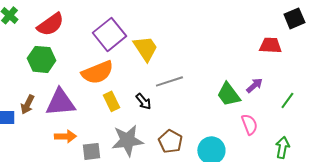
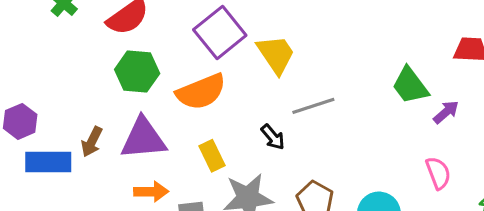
green hexagon: (41, 59) -> (137, 72), moved
green trapezoid: (228, 94) -> (410, 86), moved
yellow rectangle: (111, 101) -> (212, 156), moved

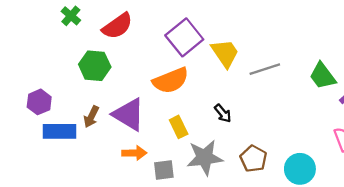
green hexagon: (137, 72) -> (95, 66), moved
gray line: (313, 106) -> (265, 69), moved
purple triangle: (143, 139) -> (129, 114), turned 36

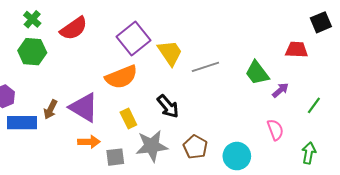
green hexagon: (95, 66) -> (32, 52), moved
black arrow: (223, 113) -> (168, 106), size x1.4

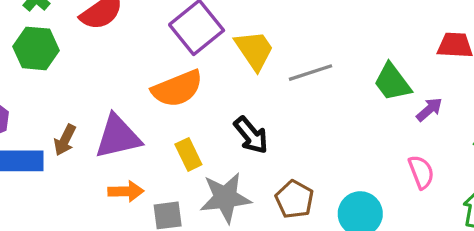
purple triangle: (84, 107) -> (118, 137), turned -44

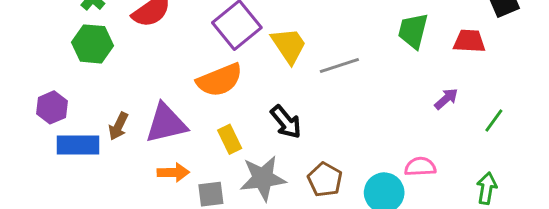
green trapezoid: (392, 82) -> (413, 31), moved, turned 51
pink semicircle: (421, 172) -> (420, 167), moved, turned -72

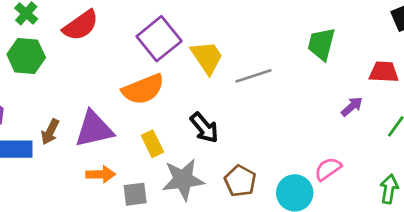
red trapezoid: (469, 41) -> (384, 72), moved
pink semicircle: (420, 167) -> (328, 169), turned -32

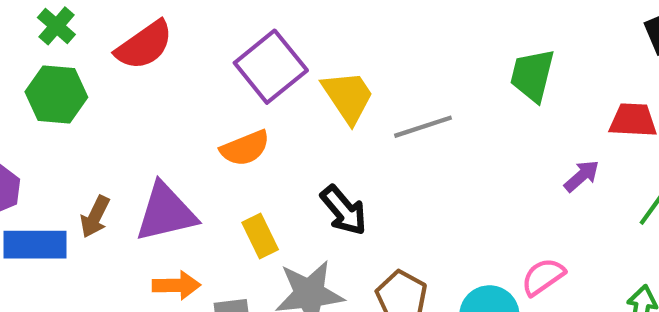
orange semicircle: (143, 89) -> (245, 148), size x0.7

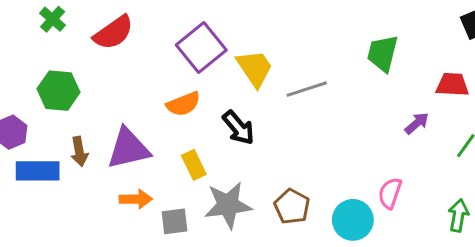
green hexagon: (56, 95) -> (58, 91), moved
black arrow: (344, 210) -> (238, 128), moved
brown arrow: (95, 217) -> (79, 152), turned -36
pink semicircle: (543, 277) -> (390, 193), turned -36

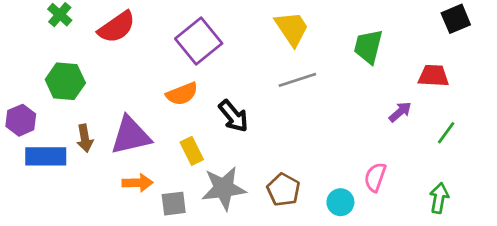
yellow trapezoid: (255, 68) -> (292, 28), moved
cyan circle: (353, 220) -> (340, 202), size x0.7

